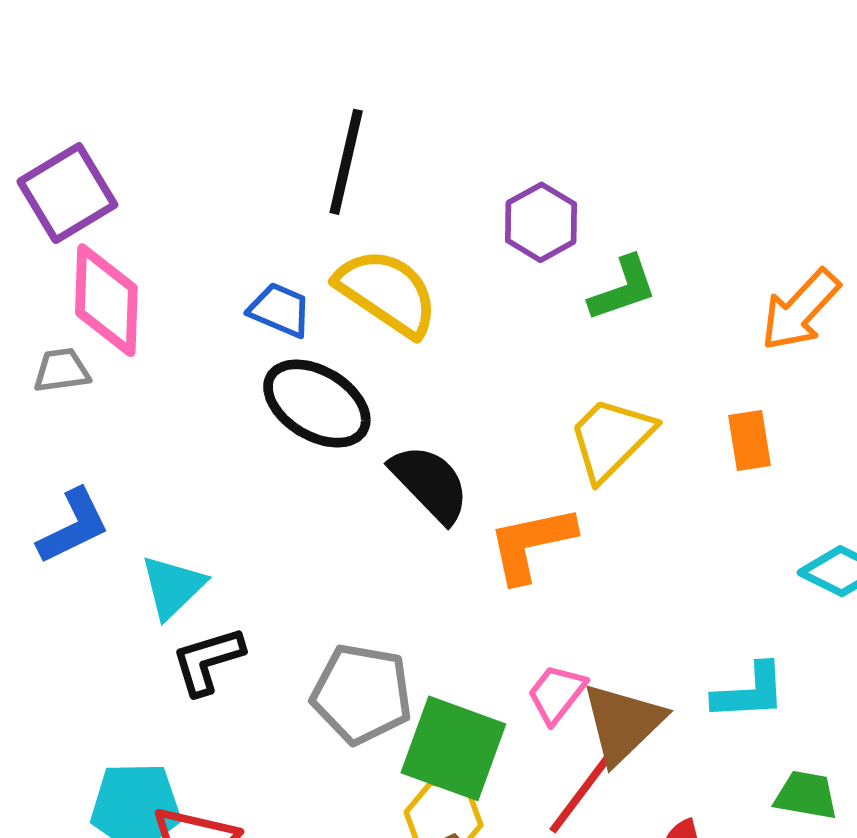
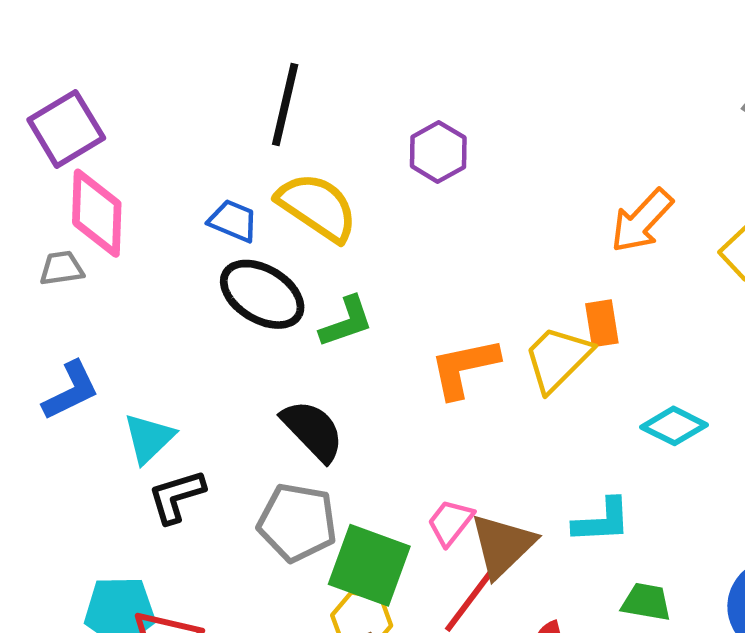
green L-shape: (623, 289) -> (346, 322), moved
yellow trapezoid: (611, 439) -> (558, 359), moved
black semicircle: (430, 483) -> (313, 431), moved
orange L-shape: (531, 544) -> (464, 368), moved

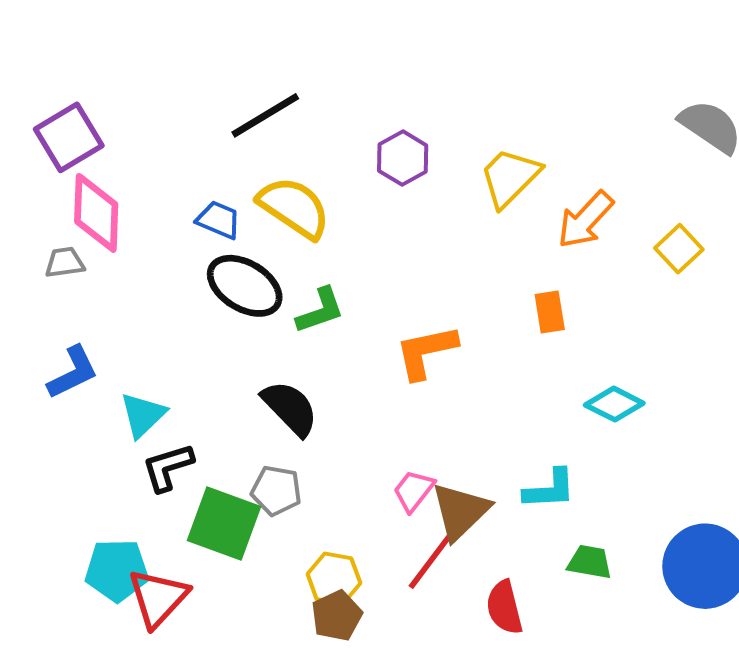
black line: (285, 104) -> (265, 115), turned 46
yellow trapezoid: (558, 359) -> (510, 177), moved
gray pentagon: (297, 522) -> (276, 491), size x0.7
green square: (369, 565) -> (224, 524), moved

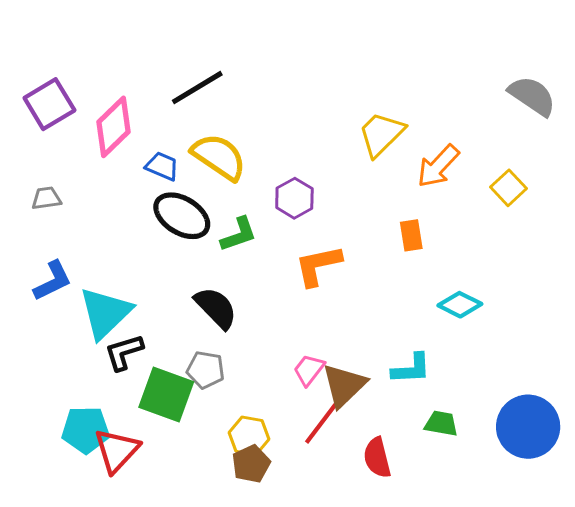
purple hexagon: (403, 158) -> (294, 198), moved
pink diamond: (96, 213) -> (114, 127), moved, turned 44
cyan triangle: (143, 415) -> (105, 313), size x1.5

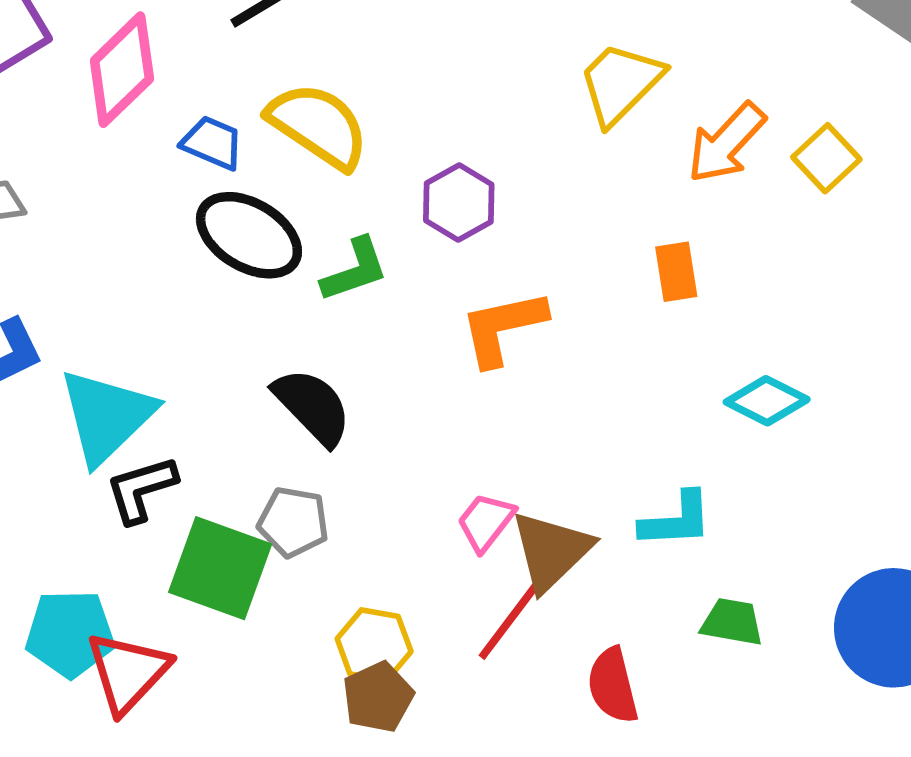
yellow square: (508, 188) -> (826, 158), moved

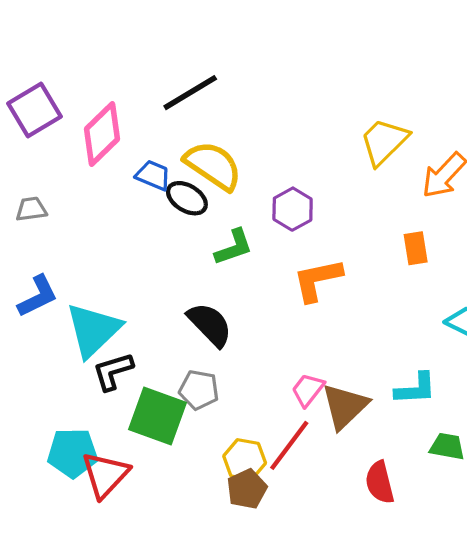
black ellipse: (249, 235) -> (187, 198), moved, size x0.7
red line: (513, 616) -> (289, 445), moved

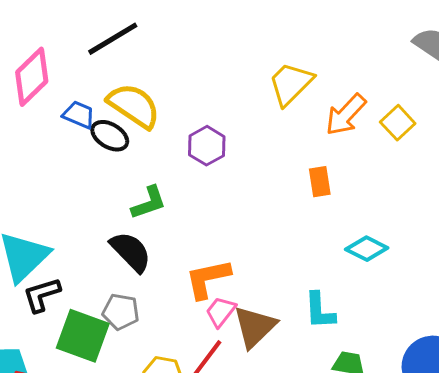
green L-shape: (234, 247) -> (149, 203), moved
orange L-shape: (318, 280) -> (208, 279), moved
cyan L-shape: (416, 389) -> (320, 311), turned 90

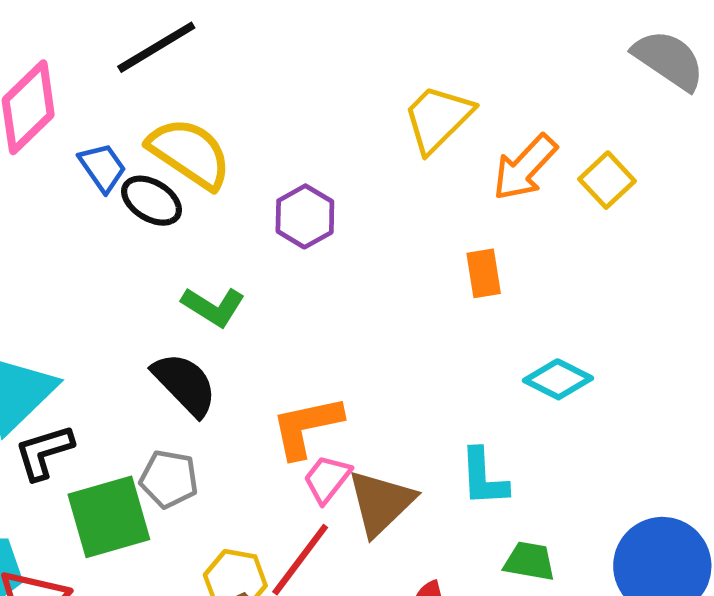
blue trapezoid: (79, 115) -> (103, 167), turned 32
green L-shape: (149, 203) -> (213, 307), turned 51
green square: (83, 336) -> (109, 517), turned -36

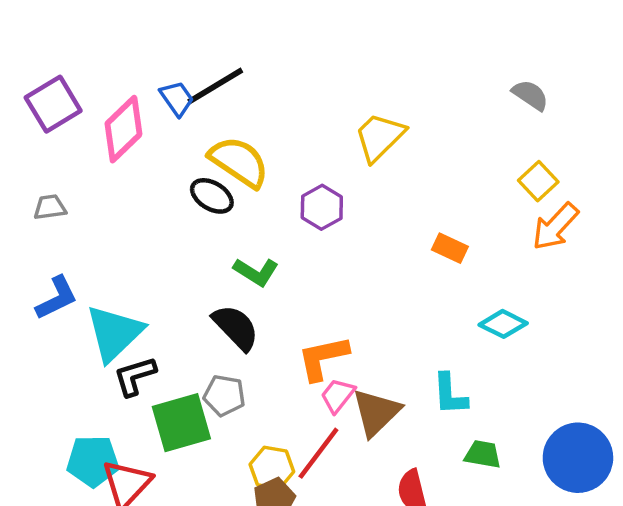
gray semicircle: (669, 60) -> (530, 95), moved, size x0.7
yellow trapezoid: (438, 118) -> (380, 137), moved
blue trapezoid: (103, 167) -> (177, 98), moved
orange arrow: (525, 167) -> (555, 227), moved
orange rectangle: (484, 273) -> (450, 248), turned -56

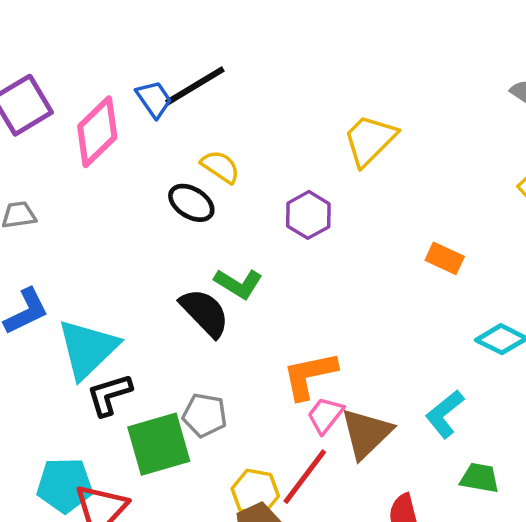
yellow semicircle: (239, 162) -> (220, 167), size x0.6
black semicircle: (236, 327) -> (205, 313), moved
cyan L-shape: (450, 394) -> (445, 414), turned 54

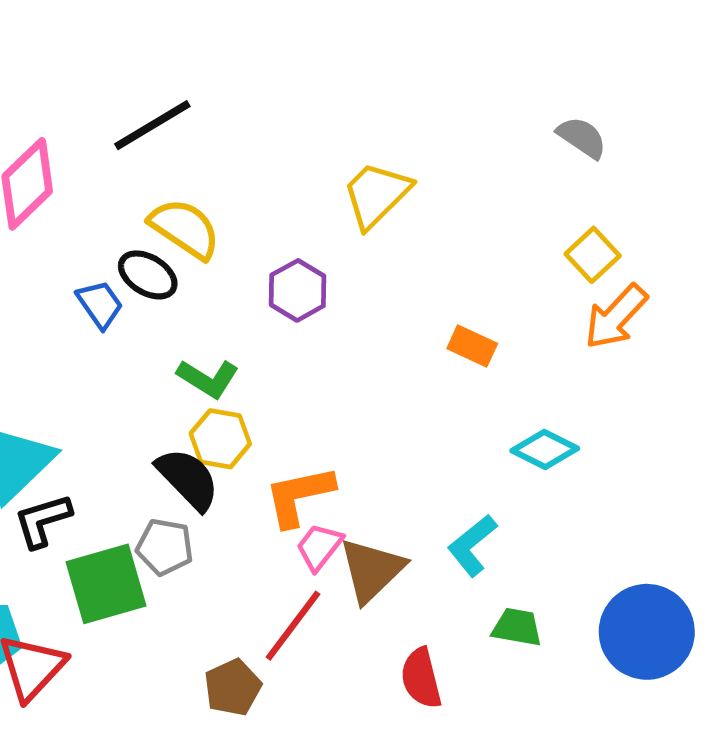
blue trapezoid: (154, 99) -> (100, 304), moved
yellow semicircle: (220, 167) -> (185, 229), size x1.4
black semicircle: (205, 313) -> (188, 479), moved
yellow hexagon: (255, 492) -> (220, 439), moved

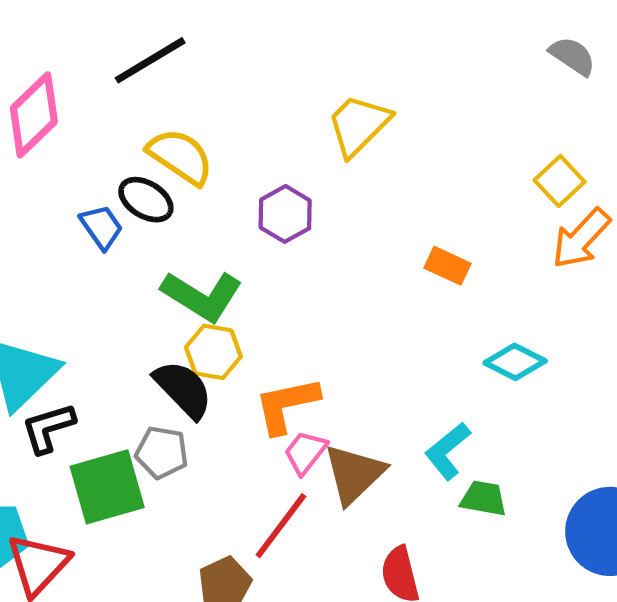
gray semicircle: (582, 137) -> (572, 56), moved
green L-shape: (208, 378) -> (202, 296), size x1.4
green trapezoid: (517, 627) -> (483, 498), moved

